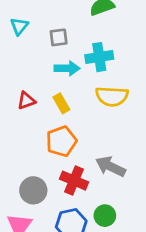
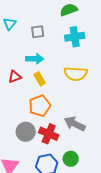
cyan cross: (99, 57) -> (75, 37), moved
cyan arrow: (67, 68) -> (35, 59), moved
gray circle: (33, 190) -> (26, 132), moved

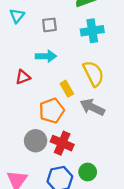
yellow semicircle: (76, 74) -> (93, 74), turned -120
yellow rectangle: (40, 79) -> (67, 89), moved
gray arrow: (75, 124) -> (92, 107), moved

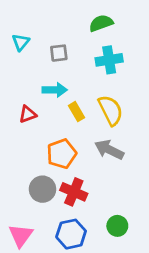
yellow rectangle: (67, 89) -> (77, 112), moved
green circle: (88, 172) -> (117, 226), moved

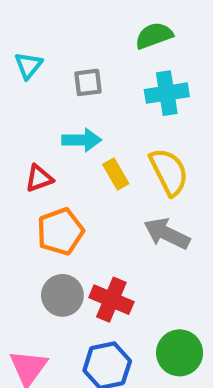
orange pentagon: (62, 154) -> (60, 231), moved
green circle: (117, 226) -> (180, 353), size x1.4

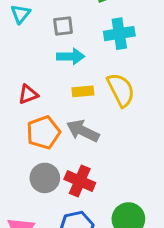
cyan arrow: (82, 140) -> (71, 56), moved
yellow rectangle: (116, 174) -> (83, 91), turned -65
gray arrow: (167, 234) -> (83, 131), moved

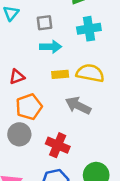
yellow semicircle: (121, 90) -> (90, 73), turned -52
gray arrow: (83, 131) -> (78, 106), moved
gray circle: (45, 178) -> (19, 134), moved

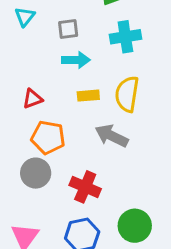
yellow semicircle: (90, 73) -> (127, 94), turned -92
orange pentagon: (29, 107) -> (48, 137), turned 30

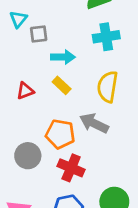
gray square: (68, 29) -> (39, 34), moved
yellow rectangle: (88, 96) -> (62, 85), moved, turned 48
orange pentagon: (48, 137) -> (60, 134), moved

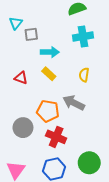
yellow semicircle: (108, 87) -> (84, 75), size x0.6
red triangle: (25, 91) -> (21, 78), turned 40

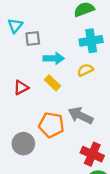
yellow semicircle: (84, 75) -> (85, 70), moved, turned 56
red triangle: (21, 78) -> (21, 88), turned -48
red cross: (56, 137) -> (92, 154), moved

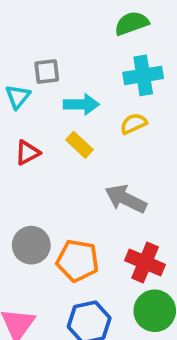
cyan triangle: (15, 26) -> (18, 97), moved
orange pentagon: (51, 125) -> (78, 261), moved

